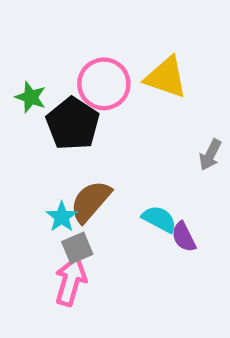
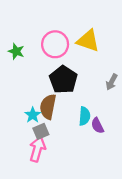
black pentagon: (73, 124) -> (63, 80), moved
brown semicircle: (91, 201) -> (48, 107), turned -30
cyan semicircle: (159, 219) -> (85, 116), turned 66

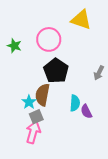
yellow triangle: (88, 41) -> (81, 20), moved

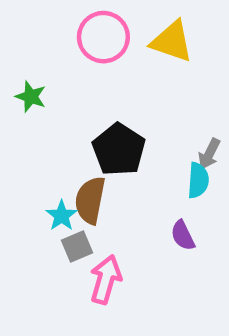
pink circle: (49, 39) -> (103, 37), moved
cyan semicircle: (75, 103) -> (198, 180), moved
pink arrow: (33, 132) -> (106, 280), moved

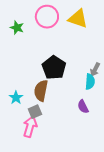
green star: (31, 97) -> (17, 28), moved
cyan star: (62, 216) -> (16, 98), moved
pink arrow: (106, 280) -> (30, 127), moved

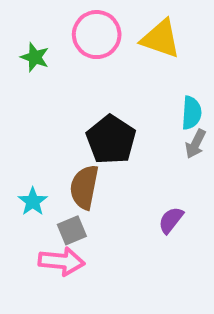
cyan semicircle: (90, 82) -> (191, 113), moved
purple semicircle: (83, 107) -> (171, 220), turned 64
pink arrow: (30, 127) -> (62, 261), turned 80

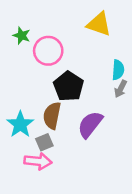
pink circle: (97, 35) -> (48, 51), moved
cyan star: (33, 202) -> (20, 124), size x1.5
purple semicircle: (171, 220) -> (90, 124), moved, size x1.6

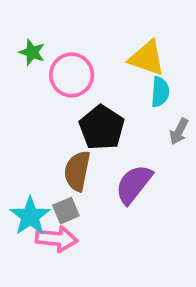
yellow triangle: (99, 24) -> (147, 58), moved
cyan semicircle: (118, 70) -> (160, 92), moved
cyan star: (20, 124) -> (30, 216), moved

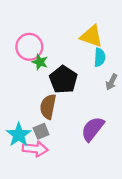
green star: (32, 52) -> (40, 62), moved
pink circle: (72, 75) -> (29, 47), moved
purple semicircle: (134, 184) -> (93, 129), moved

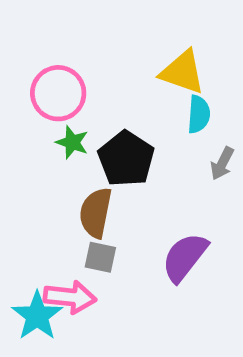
green star: (40, 62) -> (72, 142), moved
gray square: (41, 131) -> (100, 257), moved, turned 35
cyan star: (19, 135) -> (37, 316), moved

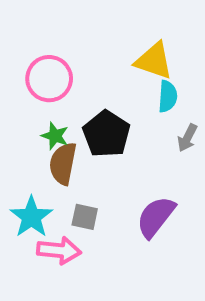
green star: (72, 142) -> (55, 136), moved
brown semicircle: (96, 213) -> (63, 164), moved
cyan star: (37, 316) -> (31, 217), moved

